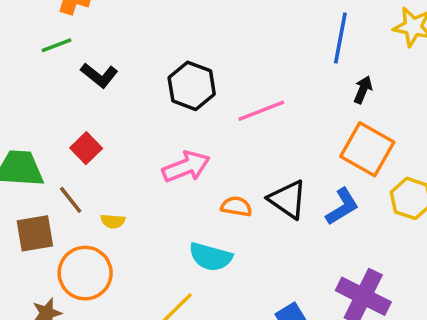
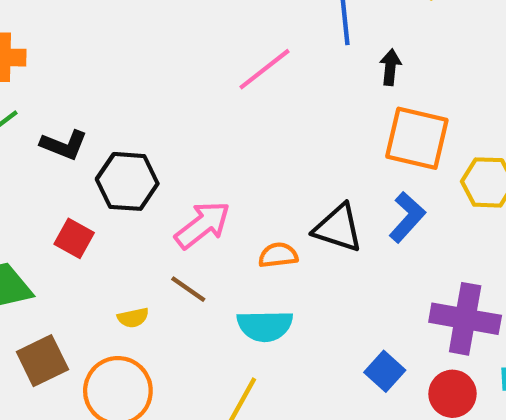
black hexagon: (192, 86) -> (127, 181), moved
pink line: (261, 111) -> (264, 69), moved
brown line: (71, 200) -> (188, 289), moved

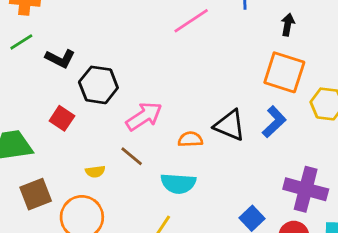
black arrow: (390, 67) -> (288, 25), moved

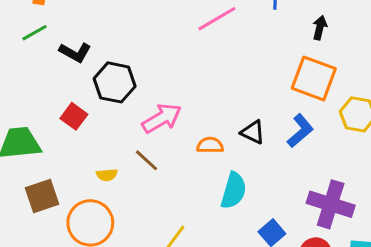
black triangle: (230, 125) -> (253, 132), size x0.7
cyan semicircle: (178, 183) -> (234, 191), moved, turned -80

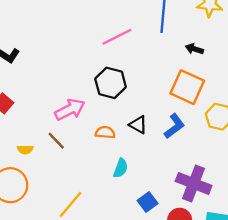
black arrow: (320, 28) -> (194, 49), turned -90
black hexagon: (115, 82) -> (111, 83), moved
cyan semicircle: (234, 191) -> (121, 168), size x0.7

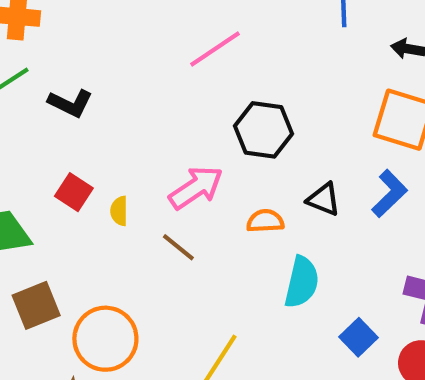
pink line: (117, 37) -> (215, 49), moved
yellow semicircle: (25, 150) -> (119, 211), moved, turned 98
cyan semicircle: (121, 168) -> (302, 282), size x1.4

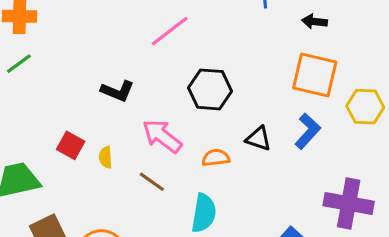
black L-shape: (70, 103) -> (117, 91), moved
pink arrow: (196, 188) -> (162, 136), turned -105
cyan semicircle: (302, 282) -> (204, 213), moved

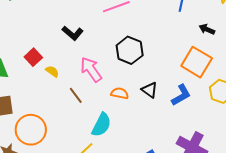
yellow semicircle: (106, 157) -> (52, 71), turned 112

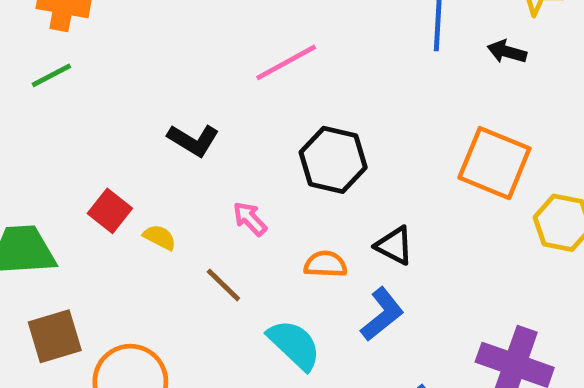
black arrow: (207, 29) -> (507, 52), moved
pink arrow: (91, 69) -> (250, 219), size x0.6
blue L-shape: (181, 95) -> (382, 314), moved
cyan semicircle: (101, 125) -> (294, 345), turned -65

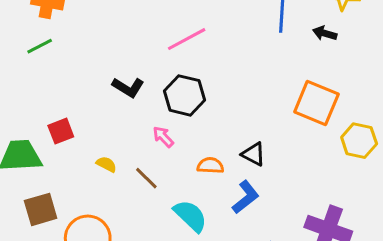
black hexagon: (333, 160) -> (184, 95), moved
red square: (110, 211) -> (61, 131), moved, turned 30
yellow semicircle: (160, 237) -> (106, 164), moved

